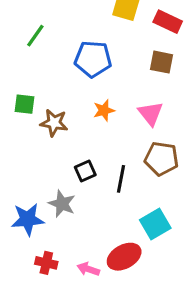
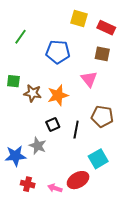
orange star: (104, 110) -> (58, 95), moved, size x1.5
pink triangle: (151, 113) -> (89, 79), moved

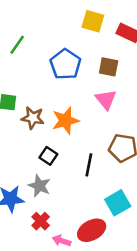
blue pentagon: (58, 52) -> (65, 64), turned 30
brown square: (102, 54) -> (109, 67), moved
black square: (53, 125) -> (48, 156), moved, turned -32
red cross: (28, 184) -> (41, 221), moved, turned 32

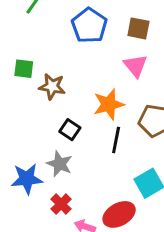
orange star: (65, 120) -> (109, 104), moved

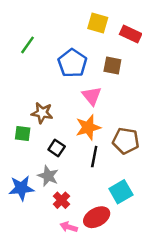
pink triangle: (135, 66) -> (92, 96), moved
green square: (24, 69) -> (23, 133), moved
red cross: (61, 204) -> (61, 200), moved

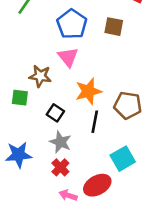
pink triangle: (92, 96) -> (68, 57), moved
gray star: (48, 176) -> (60, 142), moved

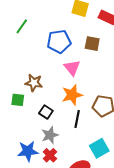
blue pentagon: (72, 24) -> (59, 42), turned 30
pink triangle: (68, 57) -> (72, 68), moved
gray star: (60, 142) -> (50, 135), turned 30
blue star: (19, 155) -> (28, 151), moved

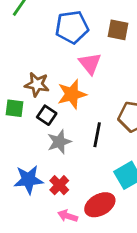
orange star: (72, 95) -> (72, 94), moved
black square: (46, 112) -> (47, 115), moved
gray star: (50, 135) -> (59, 142), moved

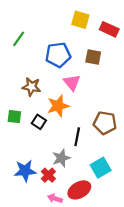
brown star: (37, 84) -> (31, 87), moved
gray star: (59, 142) -> (61, 158), moved

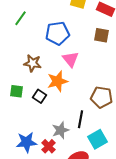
brown square: (93, 57) -> (102, 35), moved
black line: (77, 137) -> (80, 119), moved

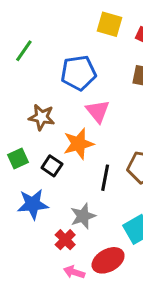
green square: (16, 91) -> (18, 158), turned -32
black line: (80, 119) -> (105, 178), moved
blue star: (26, 142) -> (33, 204), moved

